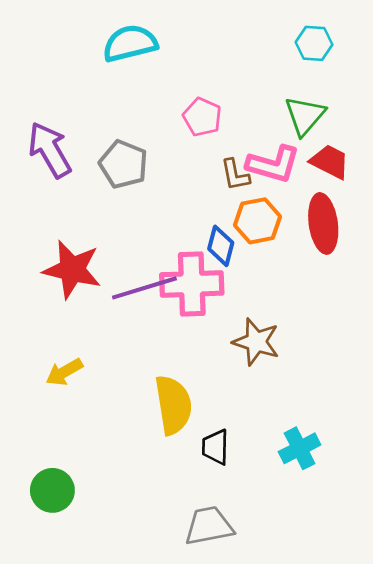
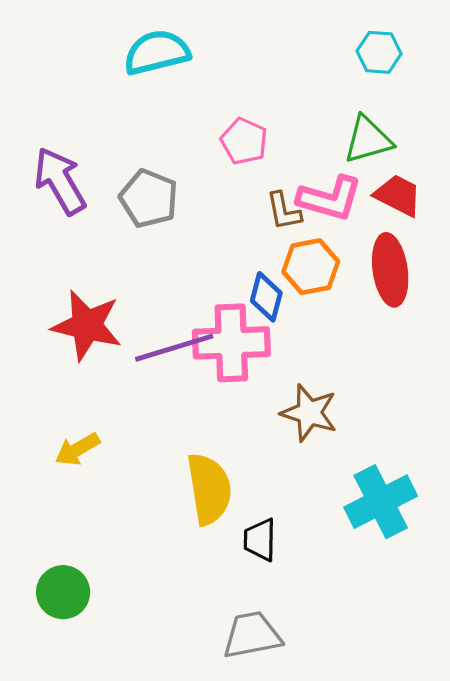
green triangle: (305, 116) -> (368, 140), turned 33
cyan cross: (300, 448) -> (381, 502), moved, size x1.4

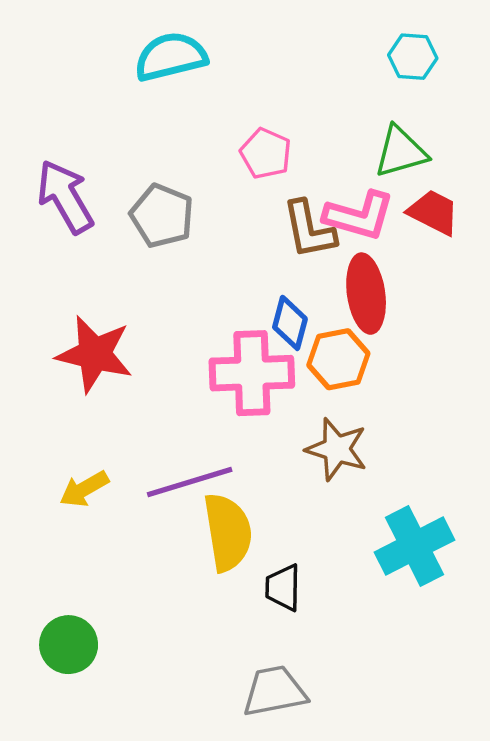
brown L-shape: (284, 211) -> (309, 230), size x1.4
orange hexagon: (311, 267) -> (338, 359), moved
red ellipse: (390, 270) -> (366, 294), moved
purple line: (174, 348) -> (190, 482), moved

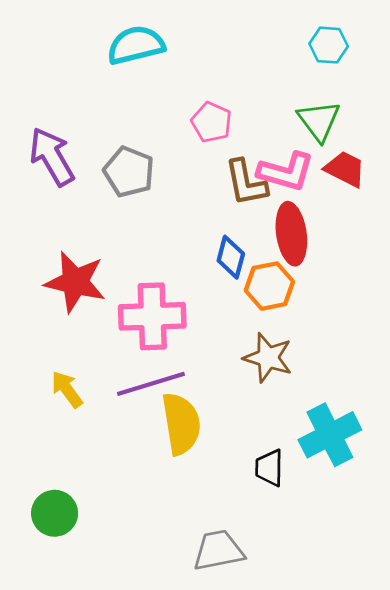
green triangle: (401, 152) -> (319, 121), turned -51
pink cross: (252, 373) -> (152, 316), moved
yellow arrow: (84, 489) -> (67, 389), turned 84
black trapezoid: (283, 588) -> (269, 468), moved

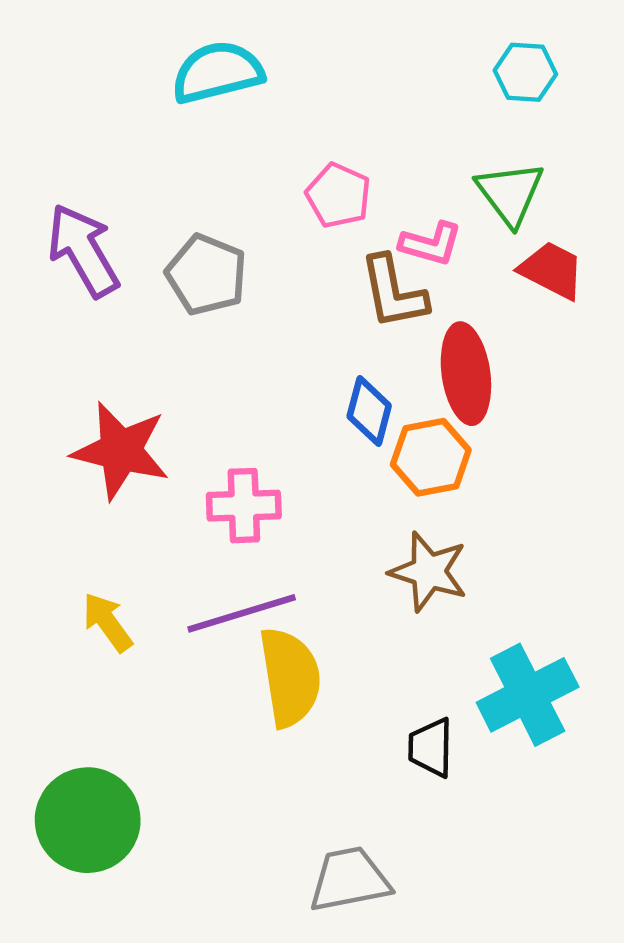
pink L-shape: (286, 172) -> (431, 244), moved, size x0.7
pink cross: (152, 316) -> (244, 506), size x0.7
green circle: (55, 513) -> (88, 820), size x1.4

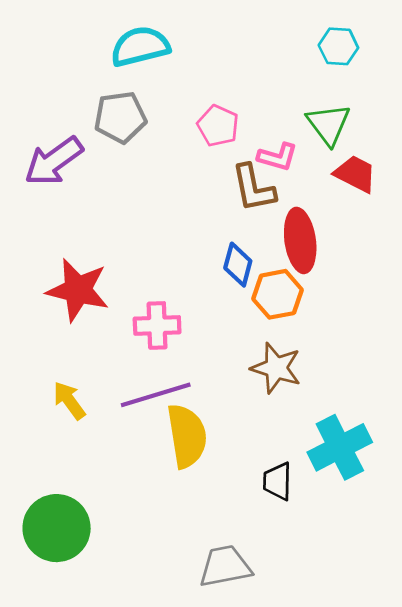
purple arrow: (83, 250) -> (54, 161), turned -96
gray pentagon: (206, 275) -> (120, 117), moved, turned -30

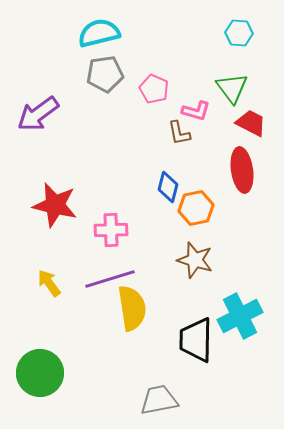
gray pentagon: (120, 117) -> (105, 74), moved
brown L-shape: (253, 188) -> (179, 133), size x0.7
red ellipse: (300, 240) -> (242, 170), moved
black trapezoid: (277, 481) -> (196, 340), size x1.6

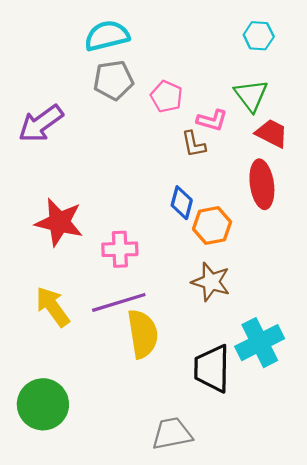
yellow arrow: (49, 283) -> (53, 307), size x1.4

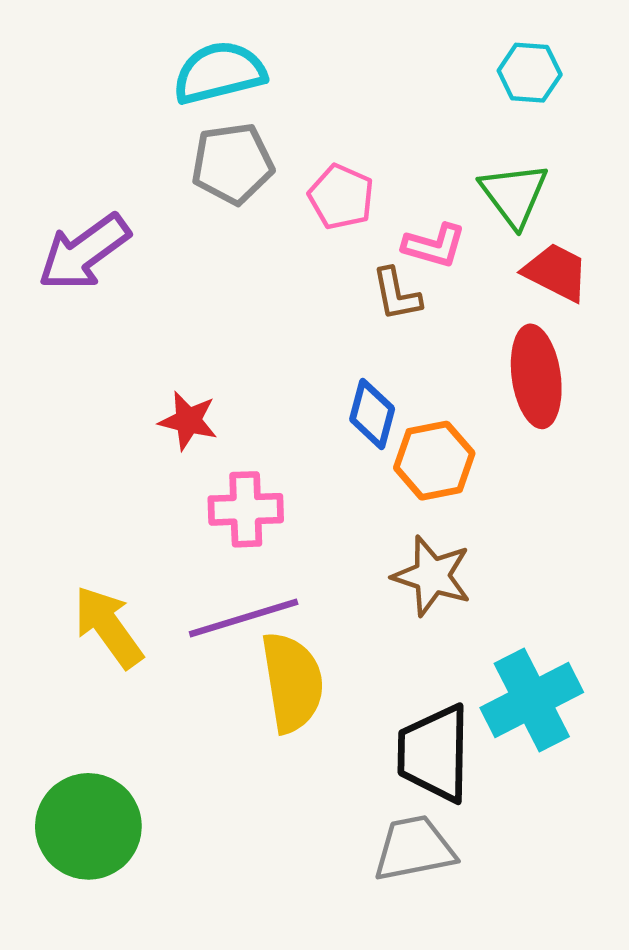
red star: (59, 222) -> (188, 421), moved, size x0.6
gray trapezoid: (172, 434) -> (414, 849), moved

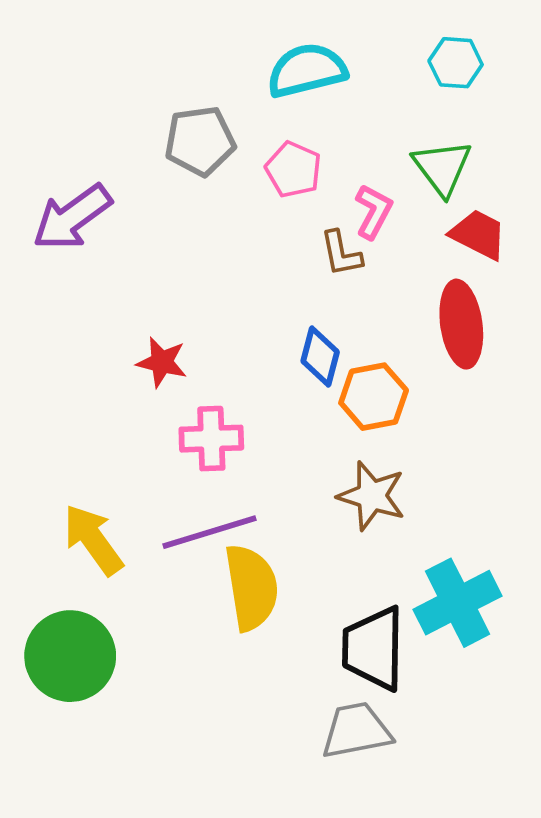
cyan semicircle: (219, 73) -> (307, 70), moved
pink L-shape: (434, 246) -> (374, 212), turned -78
green circle: (88, 826) -> (70, 656), moved

